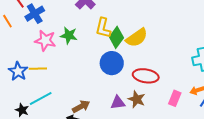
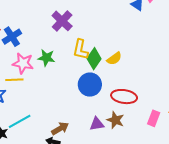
yellow semicircle: (137, 38) -> (114, 59), size x0.7
yellow line: (38, 69) -> (14, 80), moved

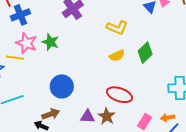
yellow L-shape: (81, 50) -> (117, 28), moved, turned -90
green diamond: (94, 59) -> (145, 53), moved
blue circle: (90, 85) -> (62, 86), moved

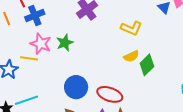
green star: (50, 42) -> (65, 43), turned 30
green diamond: (145, 53) -> (147, 65), moved
red ellipse: (119, 95) -> (110, 94), moved

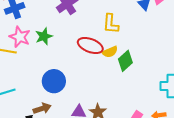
yellow L-shape: (131, 28) -> (111, 24), turned 70
red ellipse: (110, 94) -> (90, 46), moved

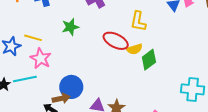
pink star: (20, 37) -> (41, 58), moved
blue circle: (54, 81) -> (71, 87), moved

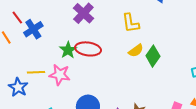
red ellipse: (116, 41) -> (88, 49), moved
pink star: (41, 58) -> (60, 75), moved

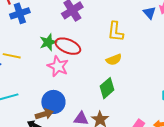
green diamond: (153, 56) -> (107, 88), moved
pink star: (60, 75) -> (58, 66), moved

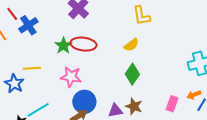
yellow L-shape: (116, 32) -> (141, 16), moved
pink star: (58, 66) -> (71, 77), moved

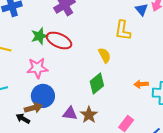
yellow semicircle: (131, 45) -> (105, 55), turned -98
pink star: (71, 77) -> (37, 68), turned -30
orange arrow: (194, 95) -> (141, 84), moved

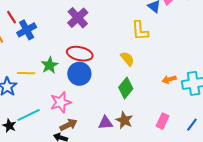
green star: (39, 36) -> (50, 65), moved
pink star: (37, 68) -> (61, 102), moved
blue circle: (43, 96) -> (79, 74), moved

